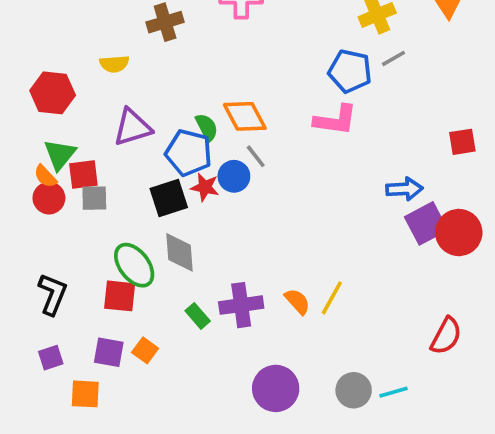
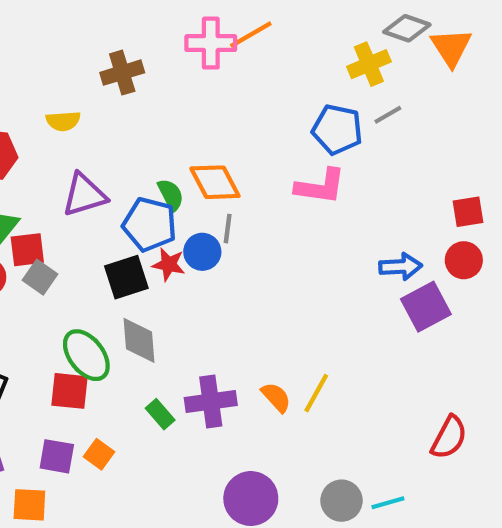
gray line: (256, 156) -> (228, 229), turned 45
gray square: (94, 198) -> (40, 277), turned 36
red circle: (459, 233) -> (464, 260), moved, size x0.7

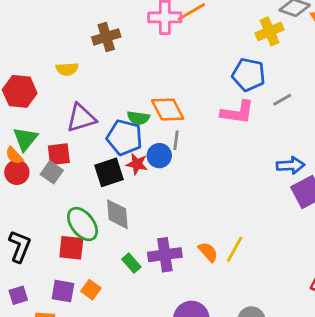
gray line: (388, 115) -> (282, 100), moved
green semicircle: (171, 195) -> (138, 118), turned 125
red square: (27, 250) -> (59, 154), moved

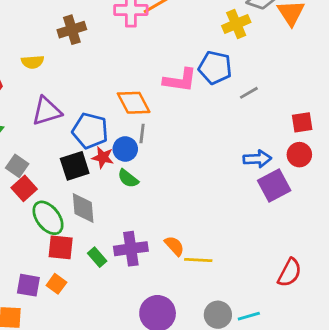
pink L-shape: (237, 112) -> (180, 80), moved
green semicircle: (138, 118) -> (128, 178), moved, turned 30
red square: (59, 154) -> (24, 188), moved, turned -35
red square: (71, 248) -> (61, 247), moved
yellow line: (235, 249) -> (198, 260), moved, turned 64

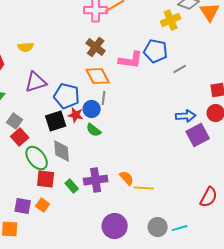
brown cross: (72, 30) -> (96, 47), moved, turned -36

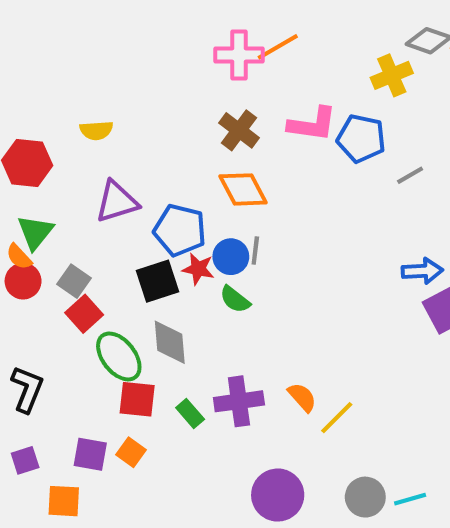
pink L-shape: (131, 60) -> (312, 124), moved
gray line: (104, 98) -> (255, 251), moved
yellow line: (144, 188) -> (337, 418), turned -48

